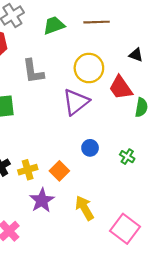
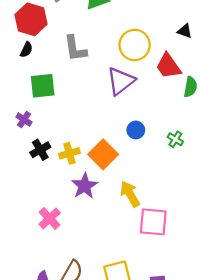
orange square: (59, 171) -> (103, 154), size x1.4
pink square: (125, 229) -> (153, 222), moved, turned -32

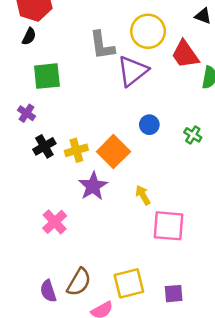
gray L-shape: (75, 48) -> (102, 45), moved
yellow arrow: (130, 194) -> (143, 195), size x0.7

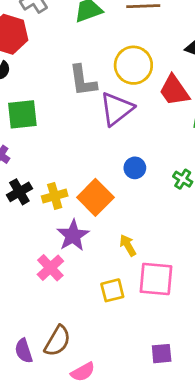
pink cross: (55, 222) -> (50, 268), moved
yellow square: (129, 283) -> (112, 290), moved, size x0.7

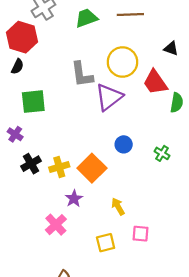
purple star: (73, 235) -> (74, 199), size x0.7
pink square: (156, 279) -> (141, 234), size x0.6

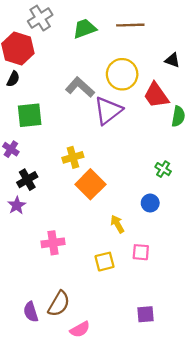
gray L-shape: (82, 74) -> (80, 87), turned 140
blue circle: (124, 144) -> (150, 203), moved
yellow cross: (59, 167) -> (73, 157), moved
purple star: (74, 199) -> (17, 205), moved
pink cross: (56, 225) -> (53, 243), turned 35

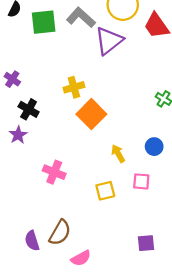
green square: (30, 115) -> (44, 22), moved
black cross: (27, 180) -> (29, 109), turned -30
blue circle: (150, 203) -> (154, 147), moved
pink cross: (53, 243) -> (54, 172), turned 30

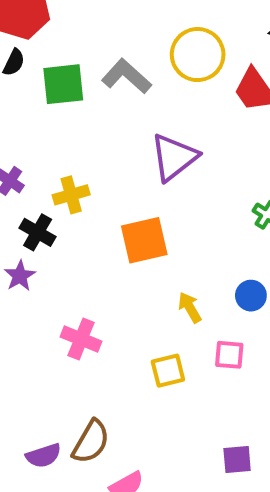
purple triangle: (109, 41) -> (174, 157), moved
yellow cross: (74, 87) -> (71, 195), moved
orange square: (91, 114) -> (144, 240), turned 32
purple semicircle: (32, 241) -> (43, 456), turned -90

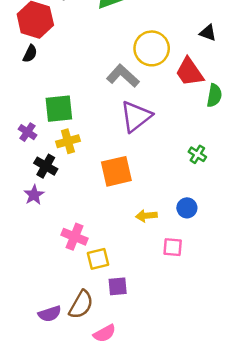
gray L-shape: (126, 76) -> (123, 76), moved
green square: (63, 84) -> (59, 109), moved
yellow arrow: (190, 307) -> (146, 216), turned -66
yellow square: (168, 371) -> (98, 259), moved
purple square: (237, 460) -> (118, 286), moved

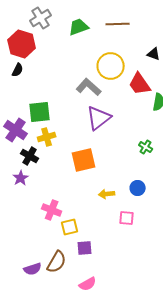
purple cross: (27, 132) -> (16, 130), size x1.6
pink semicircle: (105, 333) -> (88, 284), moved

